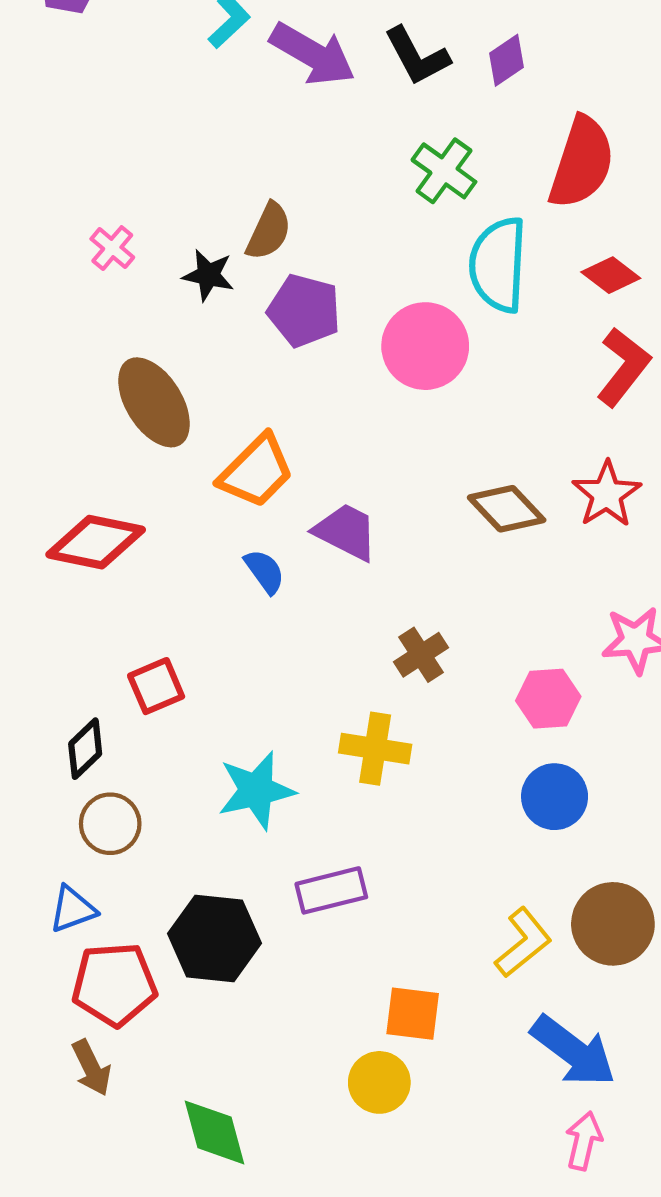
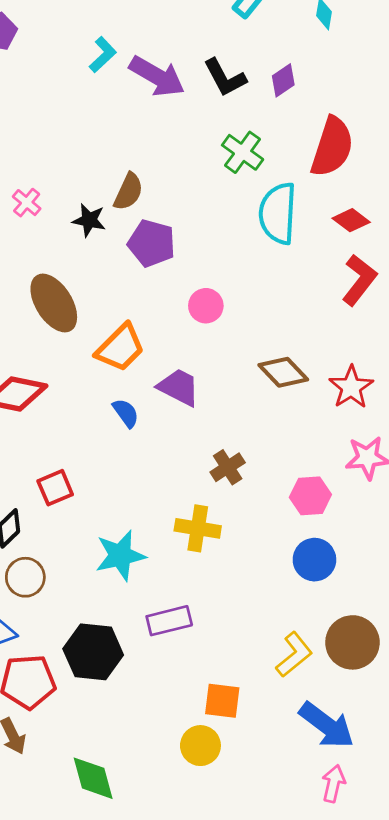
pink circle: (425, 346) -> (206, 306), moved, size x0.6
red star: (607, 494) -> (351, 387), moved

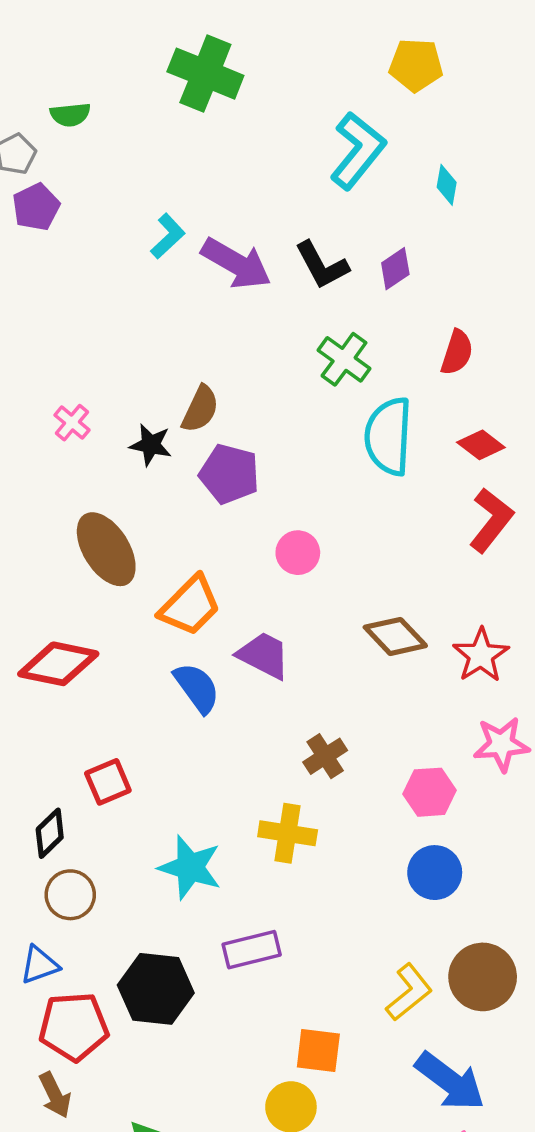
red semicircle: (332, 147) -> (457, 352), size x0.6
blue semicircle: (126, 413) -> (197, 688), size x1.4
cyan star: (120, 556) -> (190, 867), turned 30

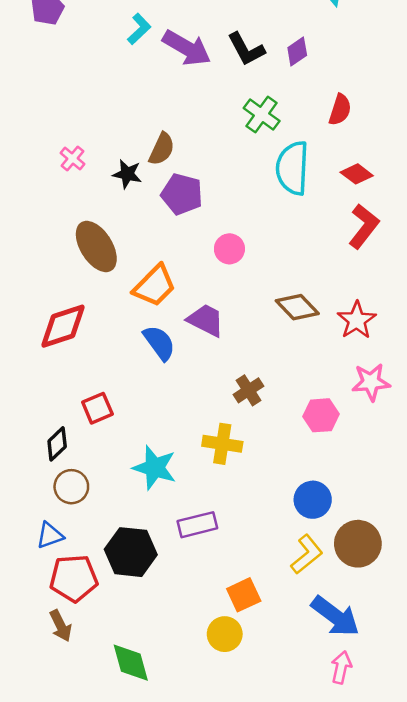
red diamond: (58, 664) -> (63, 326), turned -30
blue circle: (435, 873) -> (313, 500), moved
orange square: (318, 1050) -> (244, 595), turned -32

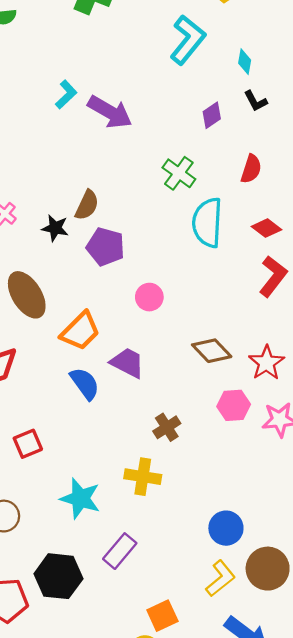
black L-shape: (246, 49) -> (256, 101), moved, size x0.7
pink hexagon: (321, 415) -> (234, 405), moved
purple rectangle: (197, 525) -> (120, 551), turned -36

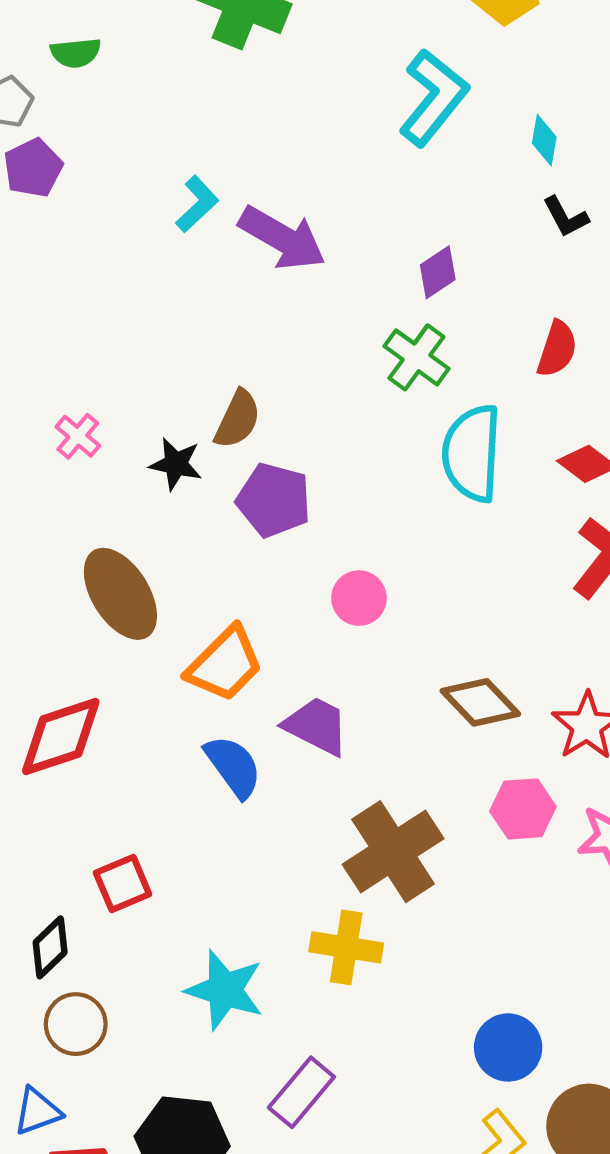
purple diamond: (212, 115) -> (438, 272), moved
brown cross: (167, 427) -> (393, 852), size x1.8

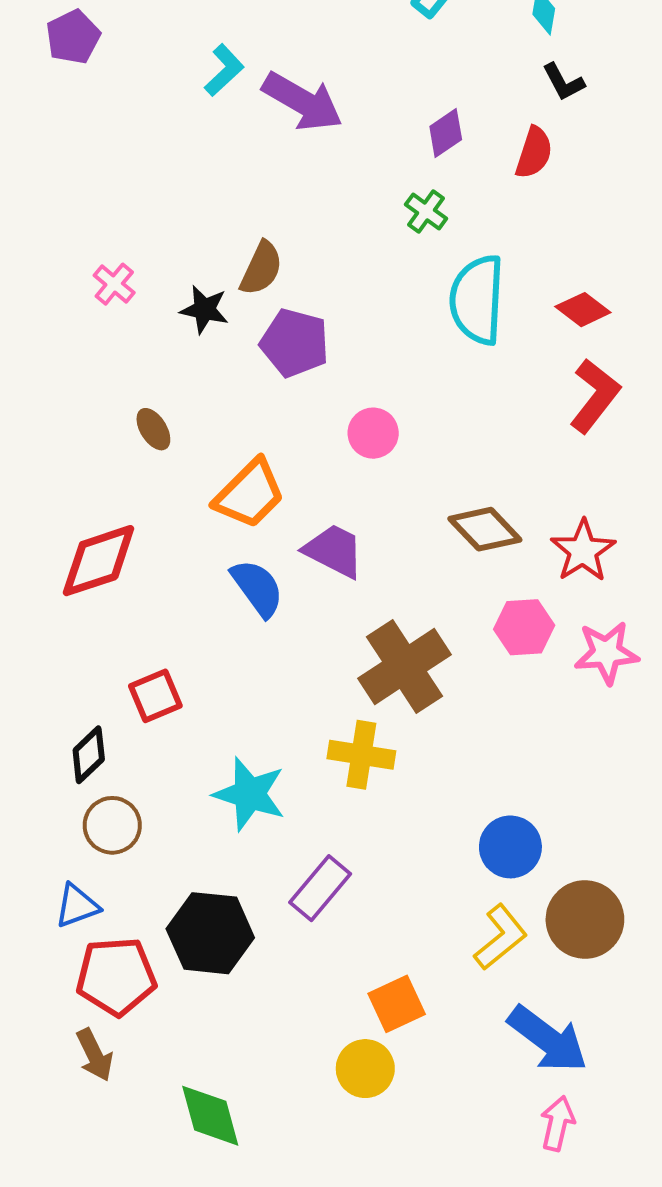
red semicircle: (557, 349) -> (534, 153), moved
green cross: (416, 357) -> (426, 211), size x0.7
brown ellipse: (120, 594) -> (153, 429), size x0.5

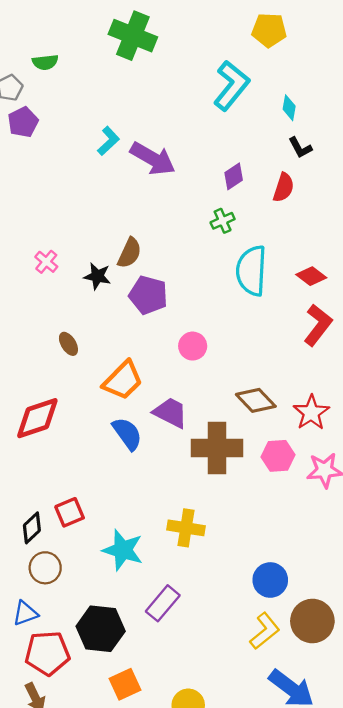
green cross: (426, 211) -> (223, 221), turned 30
brown cross: (404, 666) -> (217, 448), moved, turned 33
red square: (155, 696) -> (70, 512), moved
orange square: (397, 1004) -> (125, 684), moved

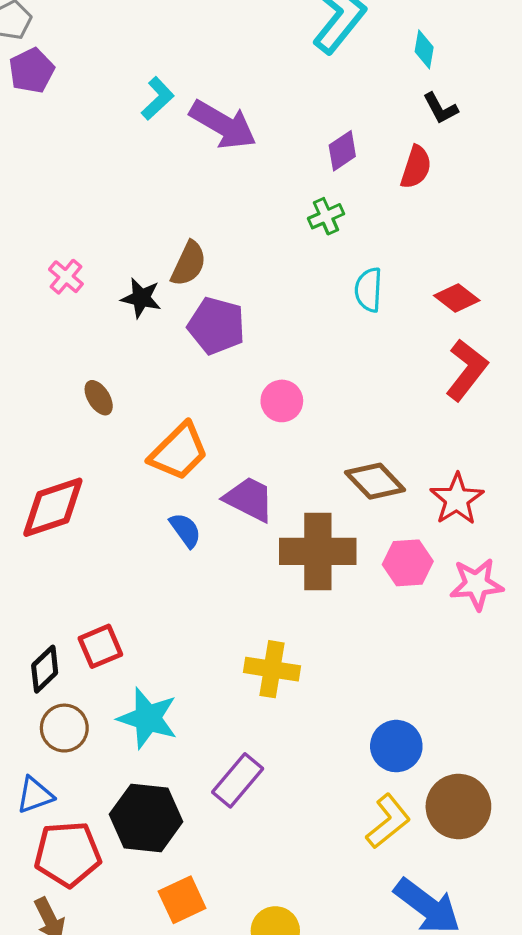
cyan semicircle: (251, 271) -> (368, 290), size x0.6
blue semicircle: (127, 434) -> (185, 530), size x0.7
cyan star: (123, 550) -> (148, 718), moved

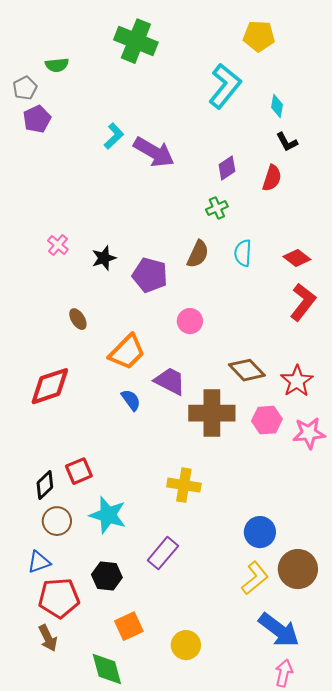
brown semicircle: (189, 264) -> (198, 254), moved
black star: (141, 298) -> (104, 258), turned -30
black hexagon: (146, 818) -> (107, 576), size x0.7

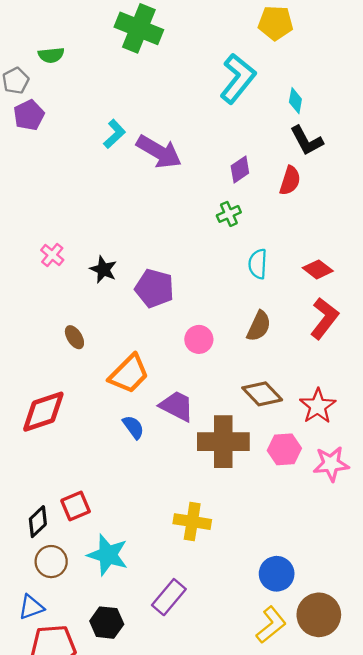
black L-shape: (287, 142) -> (307, 141), size x1.4
brown semicircle: (198, 254) -> (259, 326), moved
black star: (104, 258) -> (103, 269), turned -30

